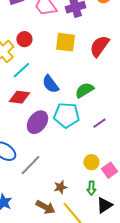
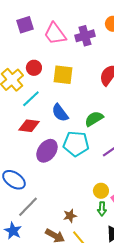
yellow square: (65, 42) -> (63, 75), moved
gray line: (30, 165) -> (28, 207), moved
green arrow: (91, 188) -> (102, 209), moved

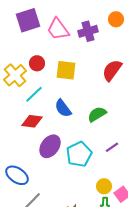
purple square: (25, 25) -> (28, 20), size x1.4
cyan pentagon: (76, 144) -> (79, 154), moved, turned -30

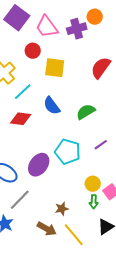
orange circle: (116, 19) -> (95, 17), moved
purple square: (28, 20) -> (17, 18), turned -35
red circle: (37, 63) -> (33, 51), moved
purple ellipse: (50, 146) -> (39, 165), moved
cyan pentagon: (79, 154) -> (68, 152), turned -30

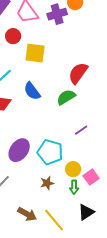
red semicircle: (101, 68) -> (78, 73), moved
cyan pentagon: (68, 152) -> (50, 152), moved
brown star: (62, 209) -> (47, 183), moved

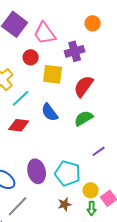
purple cross: (57, 14) -> (75, 51), moved
red semicircle: (78, 73) -> (84, 86), moved
purple ellipse: (19, 150) -> (37, 171), turned -50

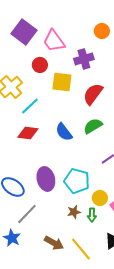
blue semicircle: (50, 112) -> (64, 132), moved
green arrow: (92, 208) -> (92, 215), moved

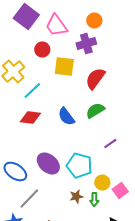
orange circle: (102, 31) -> (94, 20), moved
purple ellipse: (46, 179) -> (48, 164), turned -35

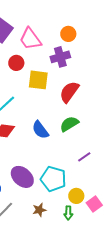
brown star: (76, 196) -> (39, 210), moved

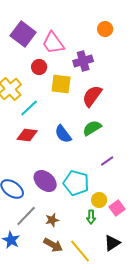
orange circle: (68, 34) -> (105, 29), moved
brown star: (39, 210) -> (52, 220), moved

